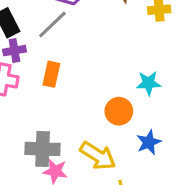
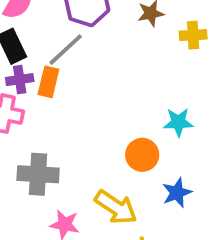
orange rectangle: (51, 74) -> (48, 82), moved
gray cross: (43, 149) -> (38, 174), moved

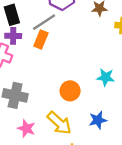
orange rectangle: (48, 82) -> (41, 39), moved
orange circle: (142, 155) -> (70, 91), moved

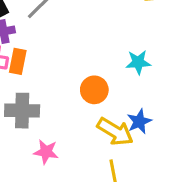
orange rectangle: (41, 39) -> (18, 61), moved
yellow arrow: (59, 123) -> (115, 132), moved

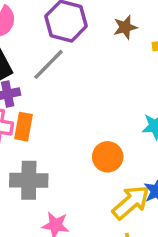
yellow arrow: (115, 132) -> (131, 202), turned -72

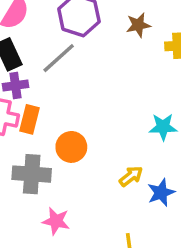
orange circle: (108, 157) -> (71, 147), moved
yellow arrow: (131, 202) -> (131, 176), moved, size x0.6

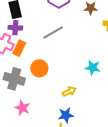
gray line: (59, 58) -> (53, 32), moved
blue star: (161, 193) -> (66, 115), moved

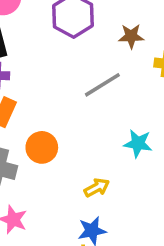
gray line: (53, 32) -> (102, 85), moved

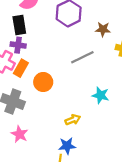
orange circle: (42, 147) -> (43, 82), moved

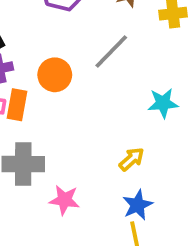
orange circle: (43, 82) -> (55, 75), moved
pink star: (20, 134) -> (64, 200), moved

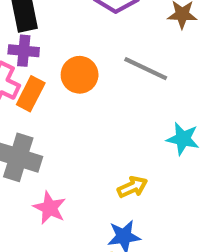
gray line: (111, 51) -> (146, 69), turned 54

